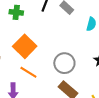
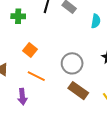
orange square: (25, 46) -> (30, 50), size x0.6

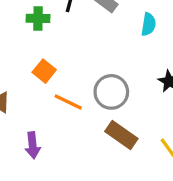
green cross: (18, 16) -> (38, 18), moved
orange line: (36, 76) -> (68, 102), moved

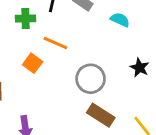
cyan semicircle: (149, 24) -> (120, 20), turned -72
orange line: (68, 102) -> (55, 43), moved

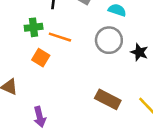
green cross: (26, 19) -> (34, 27), moved
gray circle: (91, 79) -> (109, 40), moved

